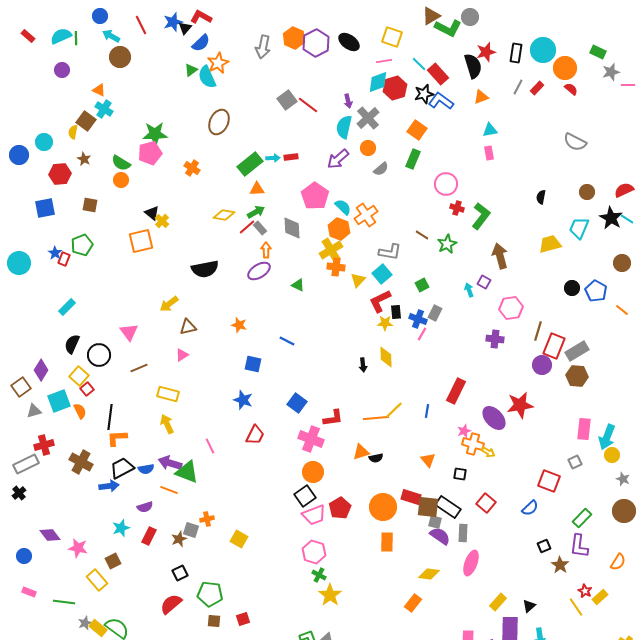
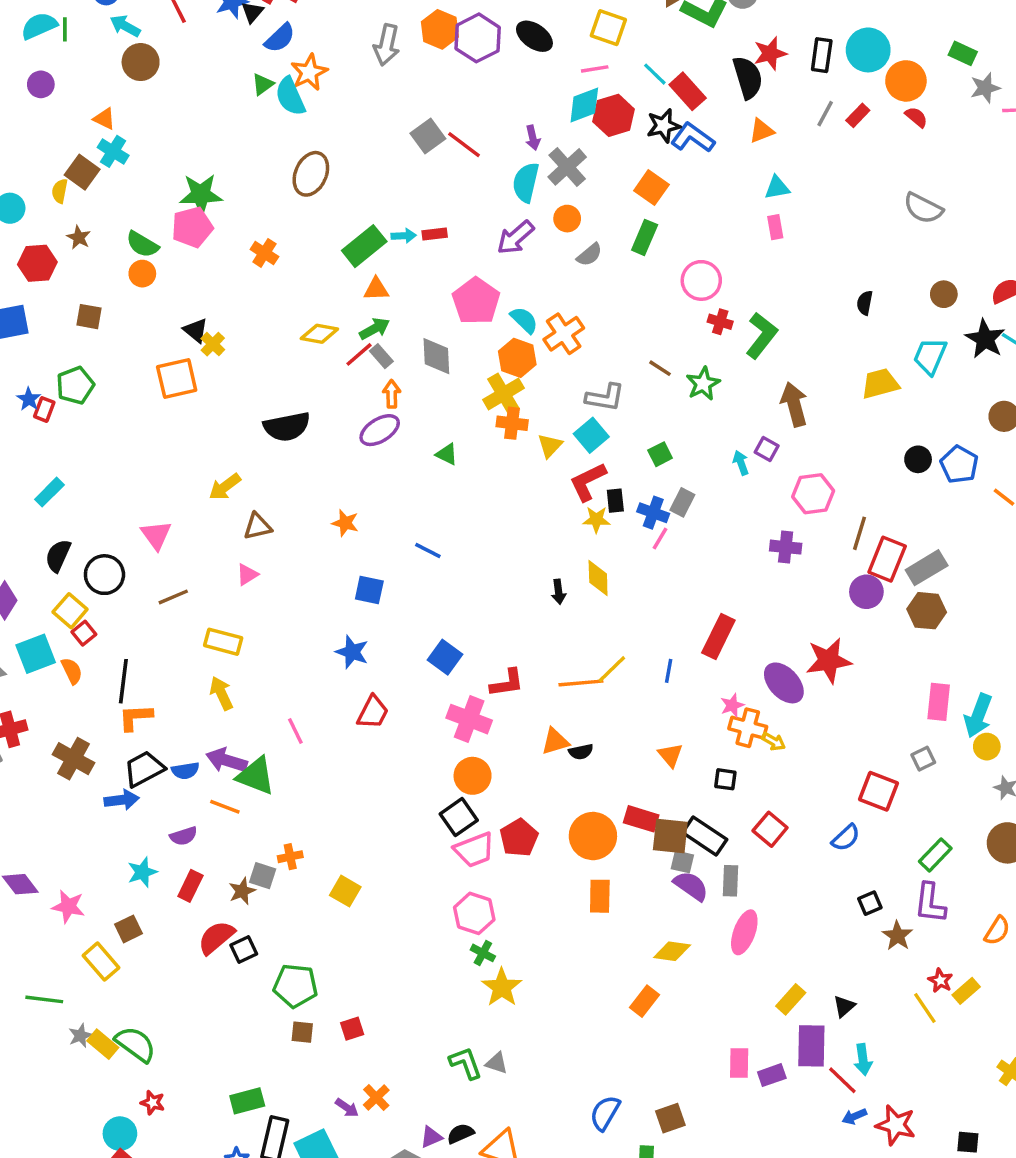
red semicircle: (171, 604) -> (216, 937), moved

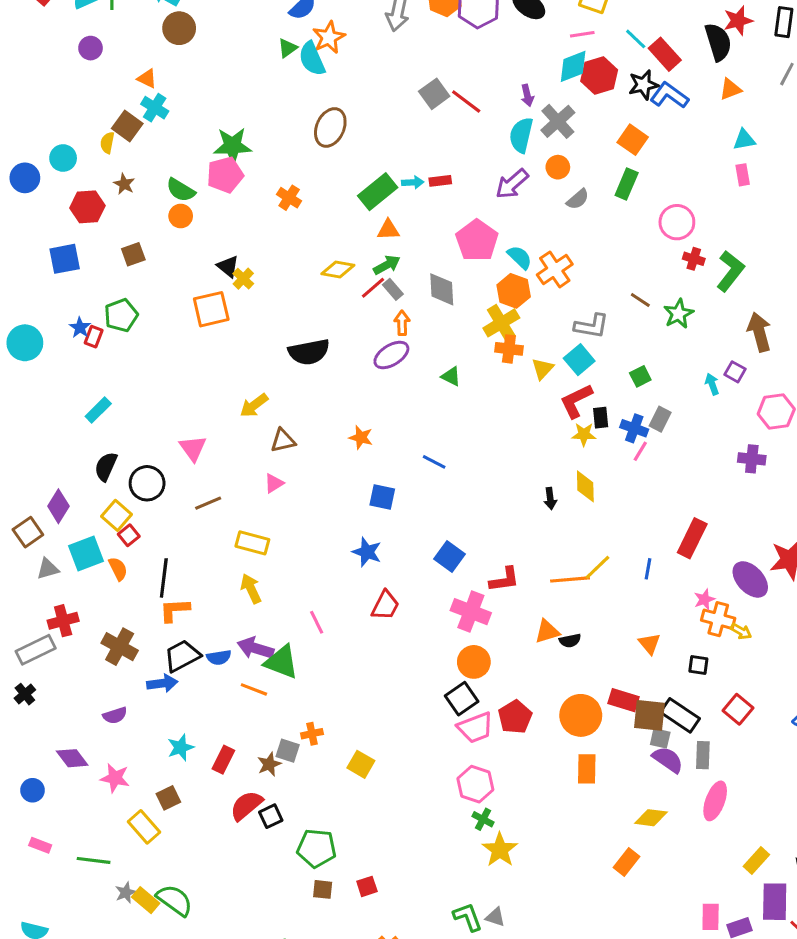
brown square: (89, 317) -> (133, 254), turned -30
purple semicircle: (184, 836) -> (115, 715), moved

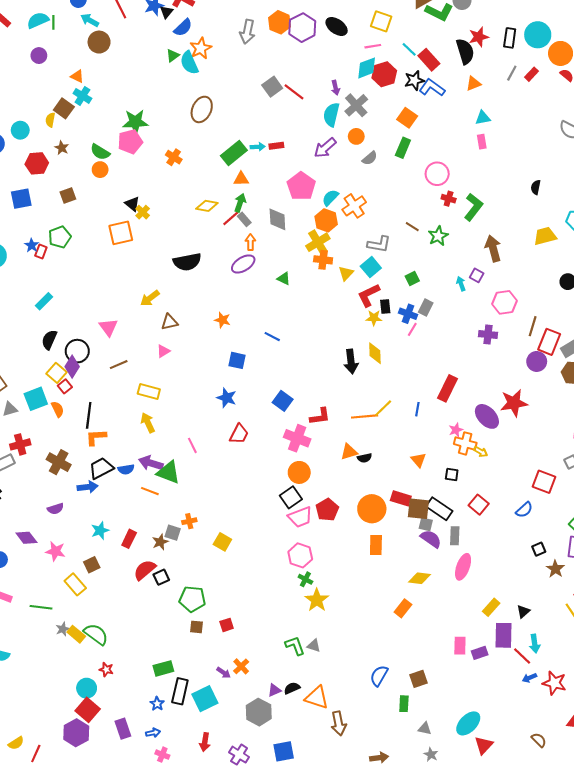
cyan semicircle: (520, 257) -> (330, 198), turned -90
green arrow: (387, 265) -> (240, 203), turned -42
black arrow: (550, 499) -> (351, 361), size x1.6
purple diamond: (58, 506) -> (72, 367), moved

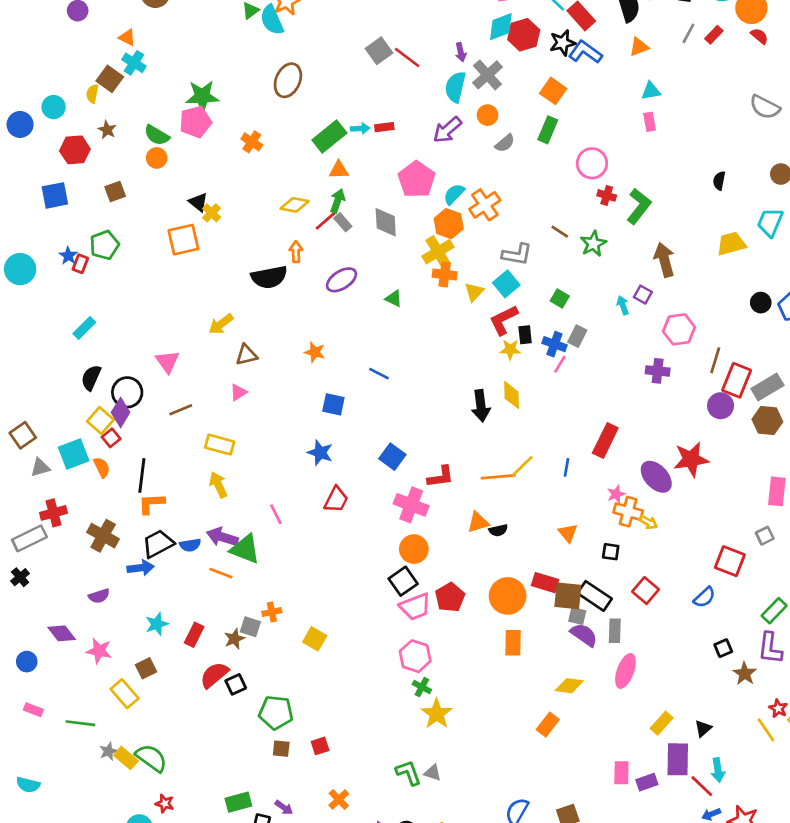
orange arrow: (250, 242) -> (296, 252), moved
green square: (412, 279) -> (560, 299), turned -32
purple arrow: (223, 673) -> (284, 808), moved

